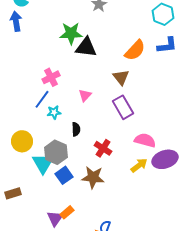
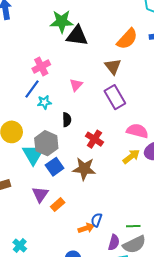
purple triangle: (55, 218) -> (40, 194), moved

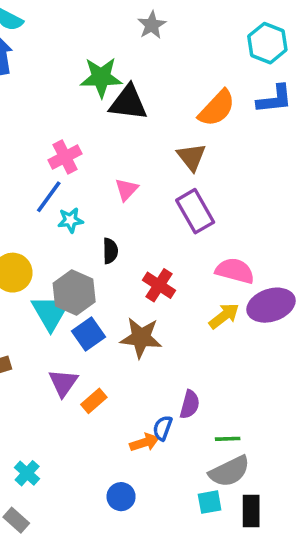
purple semicircle: (114, 242) -> (190, 404), moved

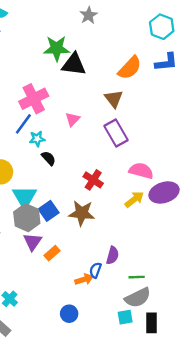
pink cross: (65, 157) -> (34, 99), size x1.4
black semicircle: (110, 251) -> (49, 158), moved, turned -42
gray hexagon: (74, 292) -> (27, 218), moved

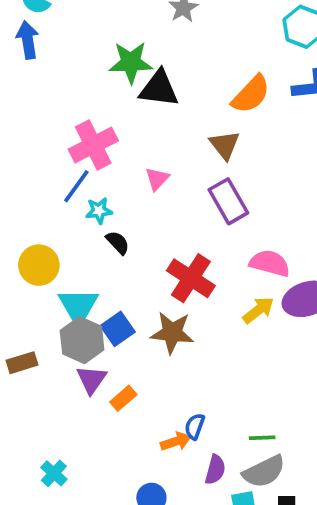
red cross: (93, 180) -> (191, 278), size x1.4
purple semicircle: (113, 255) -> (215, 470), moved

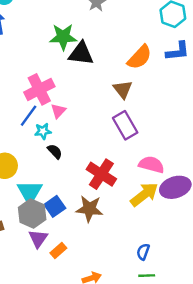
pink triangle: (157, 179) -> (58, 111), moved
yellow arrow: (258, 310) -> (144, 194), size x1.4
blue semicircle: (195, 426) -> (143, 252), moved

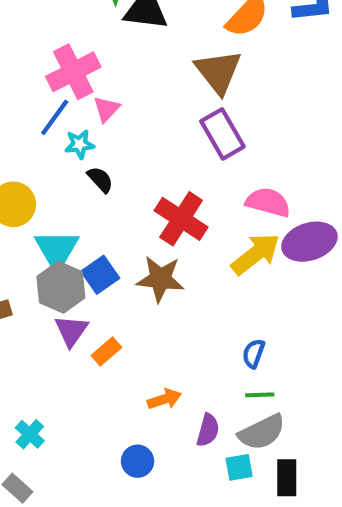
brown triangle: (123, 89) -> (218, 72), size x1.4

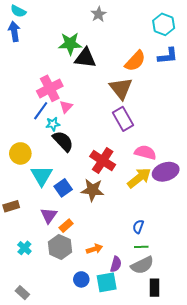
black semicircle: (100, 179) -> (63, 141), size x1.6
gray hexagon: (61, 287) -> (60, 247), moved
cyan cross: (30, 434) -> (24, 248), moved
cyan square: (239, 467) -> (107, 282), moved, size x1.5

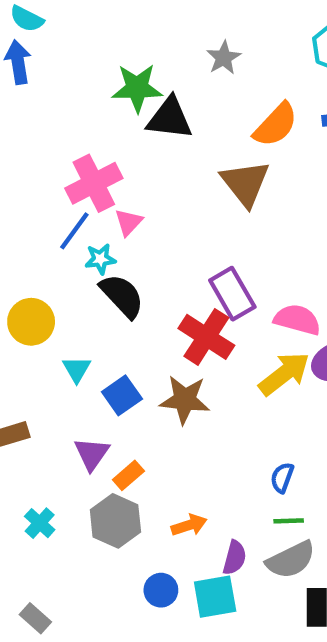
gray star: (99, 14) -> (224, 58), moved
purple rectangle: (123, 119) -> (232, 294), moved
cyan triangle: (42, 176) -> (77, 369), size x0.6

